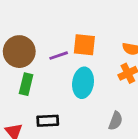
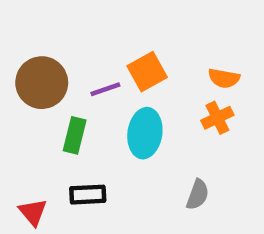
orange square: (84, 45) -> (147, 72), turned -35
green rectangle: (26, 84) -> (75, 135), moved

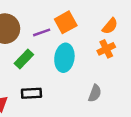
orange semicircle: (224, 78) -> (110, 26), turned -60
green rectangle: (75, 135) -> (24, 59), turned 30

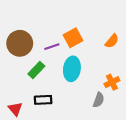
orange cross: (106, 49) -> (112, 82), moved

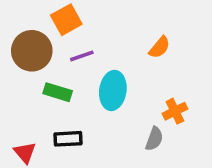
orange square: (73, 38) -> (66, 20), moved
orange semicircle: (112, 41) -> (159, 47), moved
green rectangle: (36, 70) -> (58, 92), turned 63

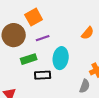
green rectangle: (58, 92) -> (29, 59), turned -35
black rectangle: (68, 139) -> (43, 75), moved

